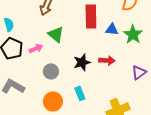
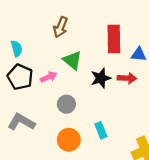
red arrow: (107, 60) -> (127, 78), moved
black star: (82, 62) -> (101, 78), moved

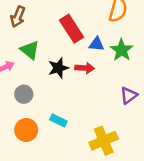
red rectangle: (114, 39) -> (71, 29), turned -32
cyan rectangle: (101, 130) -> (58, 120), turned -42

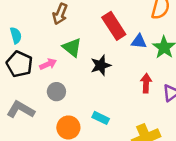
red arrow: (85, 68) -> (146, 83), moved, turned -90
gray circle: (24, 94) -> (56, 92), moved

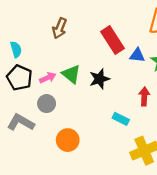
green triangle: (72, 47) -> (71, 74), moved
gray circle: (56, 92) -> (47, 104), moved
cyan rectangle: (101, 118) -> (121, 119), moved

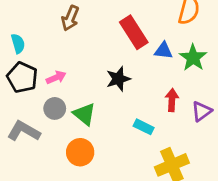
green triangle: (71, 74) -> (84, 114), moved

